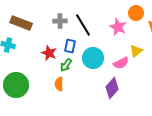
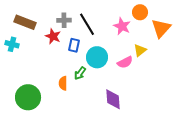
red star: (49, 53) -> (53, 36), moved
green arrow: (66, 65) -> (80, 73), moved
green circle: (16, 85) -> (28, 97), moved
purple diamond: (112, 88) -> (113, 99), moved, turned -45

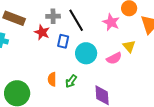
yellow triangle: (140, 50) -> (129, 46), turned -32
green arrow: (80, 73) -> (71, 81), moved

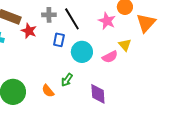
red star: (42, 32) -> (29, 31), moved
orange semicircle: (52, 79) -> (48, 91), moved, turned -40

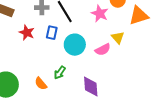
orange triangle: (146, 23) -> (139, 16), turned 30
red star: (29, 31) -> (27, 33), moved

